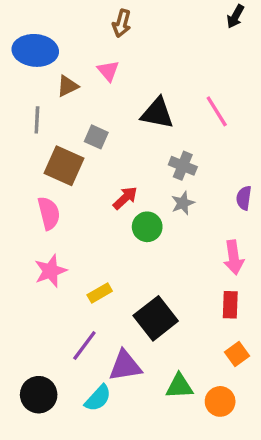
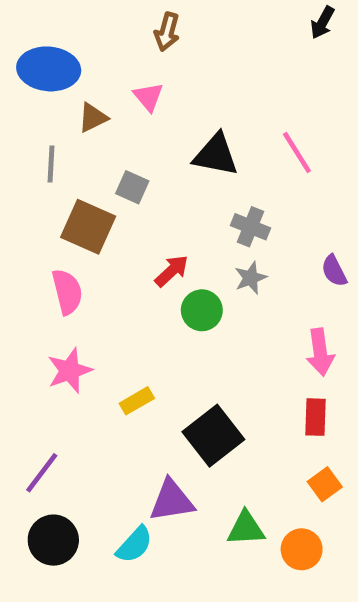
purple semicircle: (244, 198) -> (334, 271), turned -35
purple line: (84, 345) -> (42, 473), moved

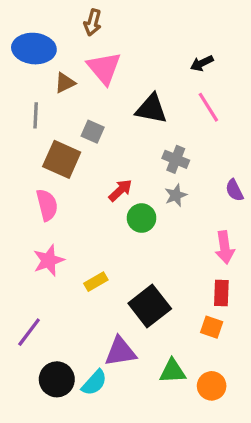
black arrow: (322, 23) -> (202, 63), moved, turned 35
brown arrow: (167, 32) -> (93, 22), moved
pink triangle: (148, 97) -> (104, 68), size x1.6
orange square: (325, 484) -> (212, 327), moved, turned -35
black circle: (53, 540) -> (57, 379), moved

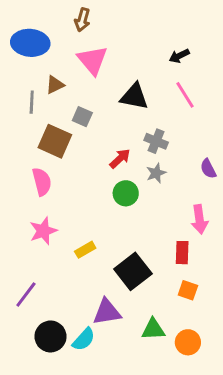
brown triangle: (65, 83) -> (55, 85), moved
red arrow: (120, 190) -> (120, 159), moved
red rectangle: (221, 293) -> (182, 253), moved

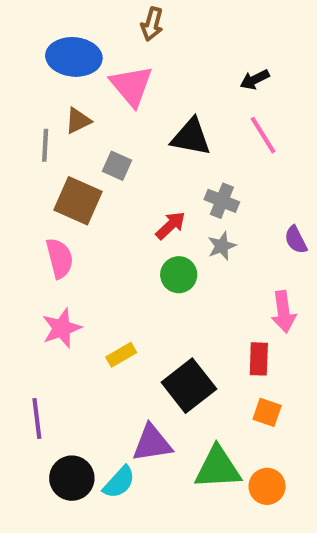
brown arrow: (82, 20) -> (152, 24), moved
blue ellipse: (30, 43) -> (74, 57), moved
purple line: (26, 295) -> (37, 419), turned -44
green triangle: (153, 329) -> (218, 468), size x1.4

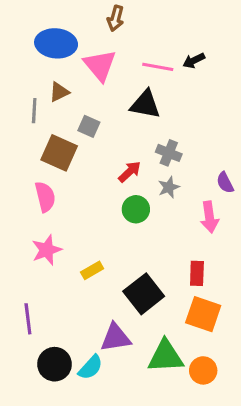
pink line: (263, 135) -> (158, 67), moved, turned -48
pink arrow: (283, 312) -> (209, 217), moved
orange square: (267, 412) -> (203, 314), size x1.6

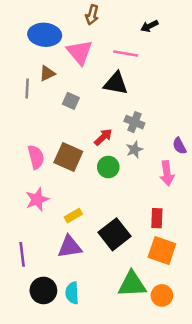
black arrow: (194, 61) -> (149, 26), moved
brown square: (59, 153) -> (68, 157), moved
purple triangle: (116, 338) -> (70, 247), moved
cyan semicircle: (90, 367) -> (72, 293), turned 135

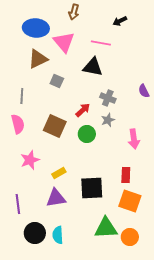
brown triangle: (47, 73) -> (38, 59), size x1.5
gray line: (27, 88) -> (22, 96), moved
purple semicircle: (179, 146) -> (144, 91), moved
pink semicircle: (36, 157) -> (18, 124), moved
black square: (114, 234) -> (92, 188), turned 35

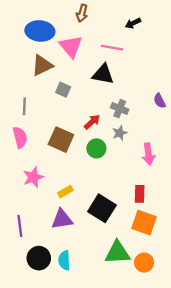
black square: (92, 188) -> (102, 208), turned 35

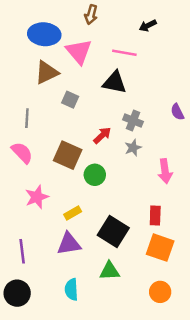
pink semicircle: (20, 137) -> (22, 153), turned -30
green circle: (96, 148) -> (95, 175), moved
green triangle: (117, 253) -> (110, 271), moved, size x0.7
black circle: (39, 258) -> (17, 293), moved

